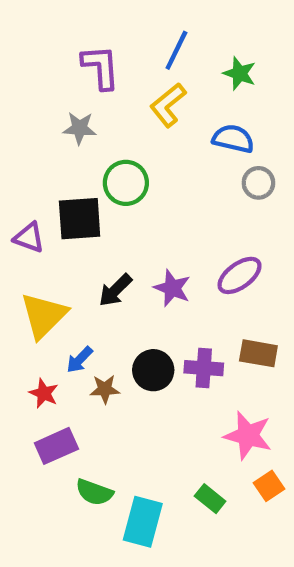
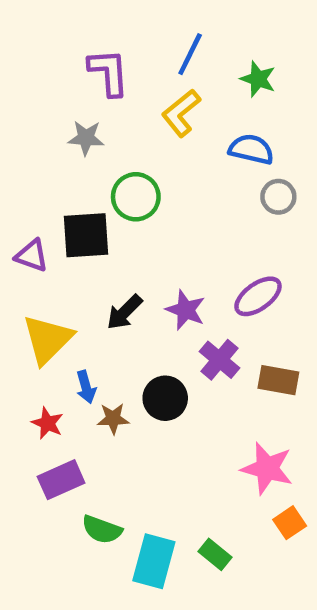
blue arrow: (80, 360) -> (86, 387), turned -60
purple cross: (204, 368) -> (220, 360), moved, turned 36
green rectangle: (210, 499) -> (215, 554), moved

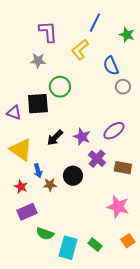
blue line: (190, 54) -> (95, 23), moved
green star: (258, 79) -> (127, 35), moved
blue semicircle: (251, 149) -> (111, 66), turned -126
yellow triangle: (47, 339) -> (21, 150), turned -40
orange square: (290, 523) -> (128, 241), moved

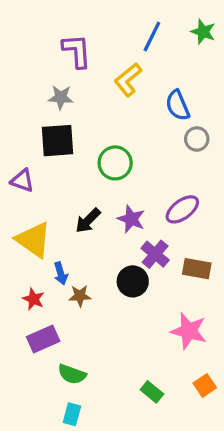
green star: (127, 35) -> (203, 32), moved
green circle: (60, 87) -> (115, 163), moved
black square: (38, 104) -> (58, 141), moved
black circle: (73, 176) -> (133, 281), moved
cyan rectangle: (68, 248) -> (72, 414), moved, size x0.6

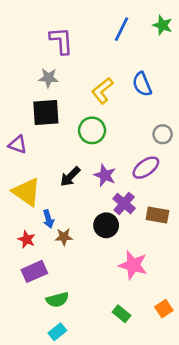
yellow L-shape: (128, 80) -> (102, 91), moved
gray circle: (197, 139) -> (163, 134), moved
pink star: (189, 331) -> (133, 265), moved
green semicircle: (72, 374) -> (57, 300), turned -35
cyan rectangle: (72, 414) -> (57, 332), turned 36

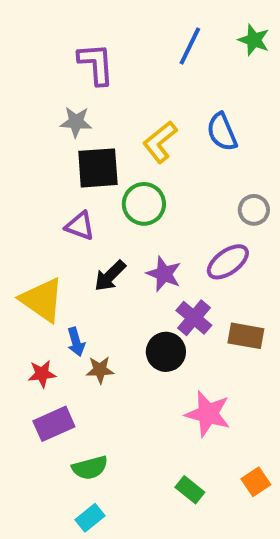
black square: (46, 112) -> (98, 168), moved
purple triangle: (18, 145) -> (80, 226), moved
red star: (27, 239) -> (42, 374), turned -30

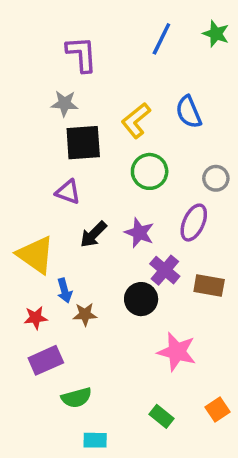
green circle: (144, 204) -> (150, 171), moved
purple ellipse: (228, 262) -> (194, 223), turned -30
cyan rectangle: (90, 518) -> (95, 440), moved, turned 40

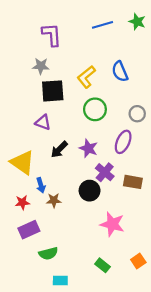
blue line: (161, 39) -> (103, 25), turned 48

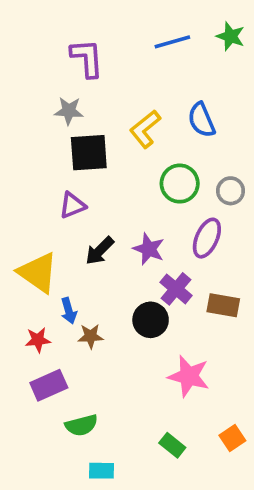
green circle: (95, 109) -> (180, 184), moved
purple triangle: (43, 122) -> (72, 205), turned -42

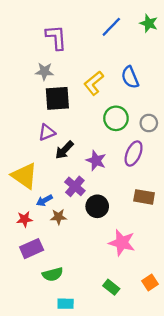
blue line: (172, 42) -> (111, 27), turned -30
black arrow: (100, 251) -> (64, 150), moved
purple cross: (176, 289) -> (75, 186), moved
blue arrow: (69, 311) -> (44, 200), turned 77

